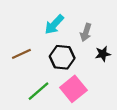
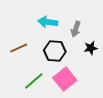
cyan arrow: (54, 25) -> (48, 22), turned 54

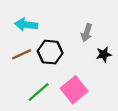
cyan arrow: (48, 22) -> (26, 25), moved
black hexagon: (55, 51) -> (50, 52), moved

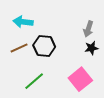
gray arrow: (87, 33) -> (88, 29), moved
pink square: (74, 90) -> (80, 79), moved

